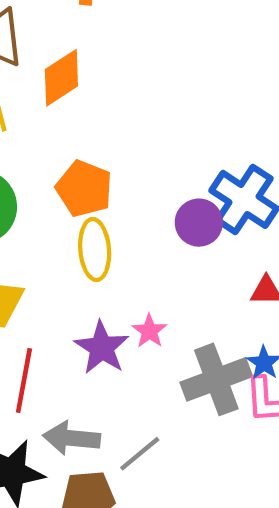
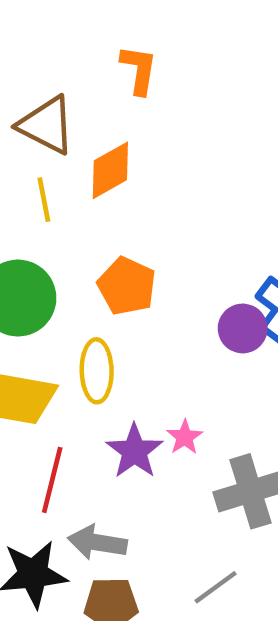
yellow ellipse: (95, 250) -> (97, 371), moved
gray line: (140, 454) -> (216, 587), moved

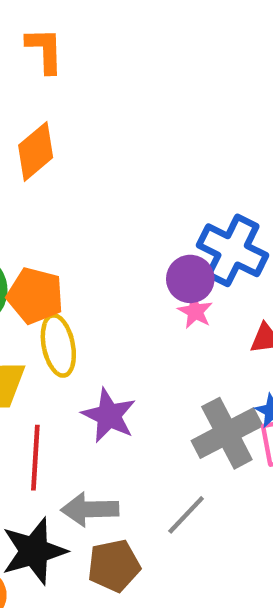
orange pentagon: (127, 286) -> (35, 296), moved
pink star: (185, 437) -> (195, 311), moved
gray line: (216, 587) -> (186, 515), moved

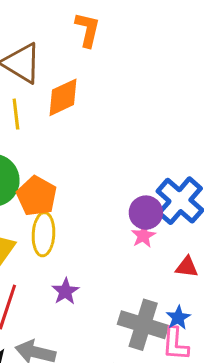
purple star: (109, 416) -> (65, 291), size x0.7
gray cross: (227, 433) -> (143, 325), turned 30

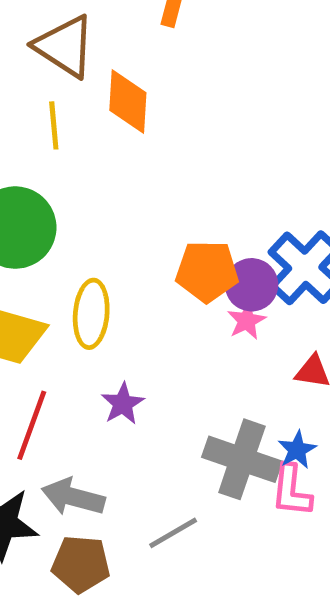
orange diamond: (63, 97) -> (128, 102), turned -63
orange pentagon: (37, 196) -> (207, 271), moved, turned -30

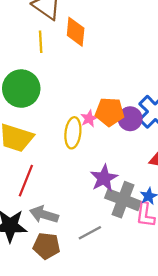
yellow ellipse: (91, 314) -> (73, 133), moved
pink star: (247, 321) -> (89, 119), moved
purple star: (123, 404) -> (104, 178), moved, size x1.4

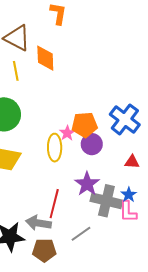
purple circle: (130, 119) -> (92, 144), moved
red line: (26, 181) -> (54, 204), moved

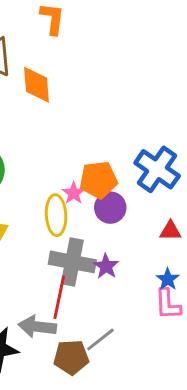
purple star: (87, 184) -> (106, 266), size x0.7
gray cross: (106, 201) -> (72, 262), moved
brown pentagon: (44, 250) -> (71, 357), moved

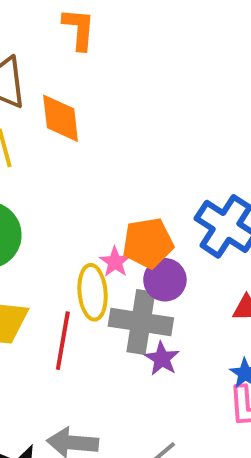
gray cross: (72, 262) -> (141, 322), moved
red line: (59, 297) -> (63, 341), moved

